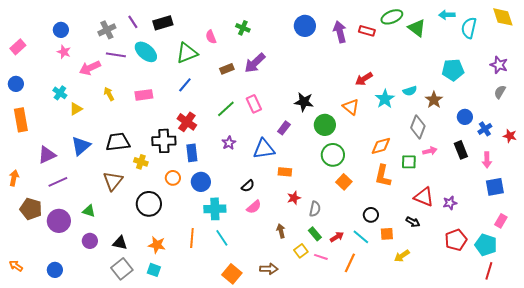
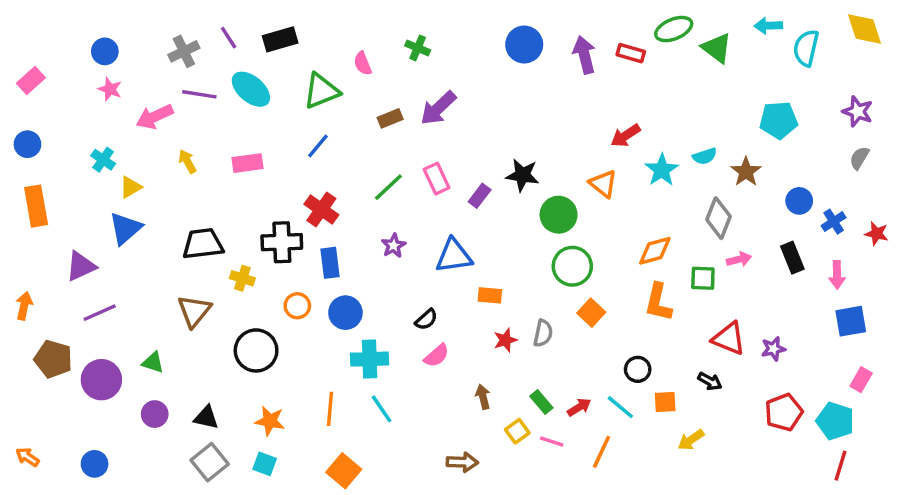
purple rectangle: (284, 128) -> (480, 196), moved
blue triangle: (81, 146) -> (125, 228), moved
gray semicircle: (315, 209) -> (543, 333), moved
orange square: (232, 274) -> (344, 471), moved

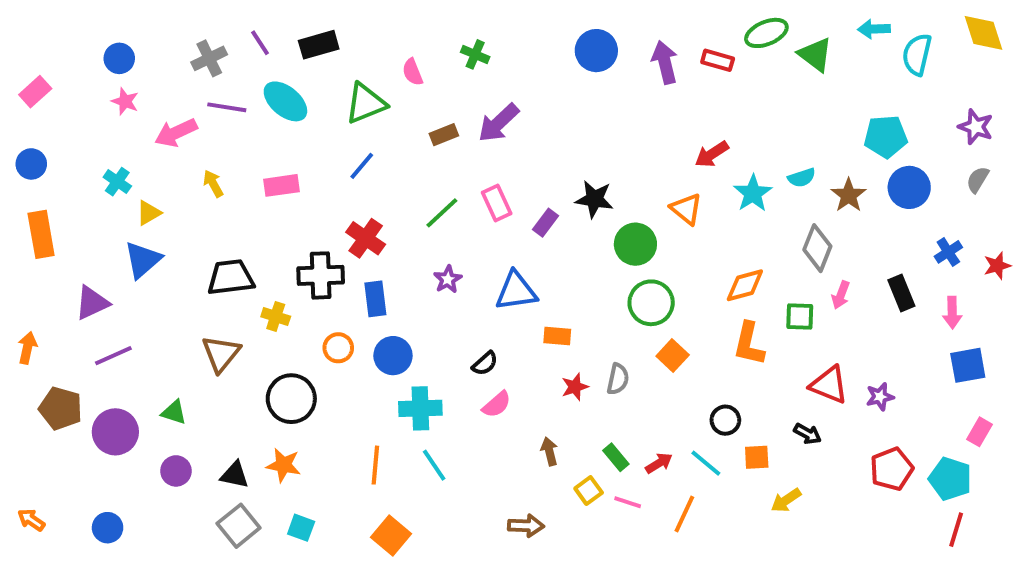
blue circle: (799, 201) -> (909, 187), moved, size x1.4
red star: (877, 234) -> (997, 266), turned -30
pink arrow: (739, 259) -> (841, 295), turned 125
orange star: (270, 421) -> (283, 465), moved

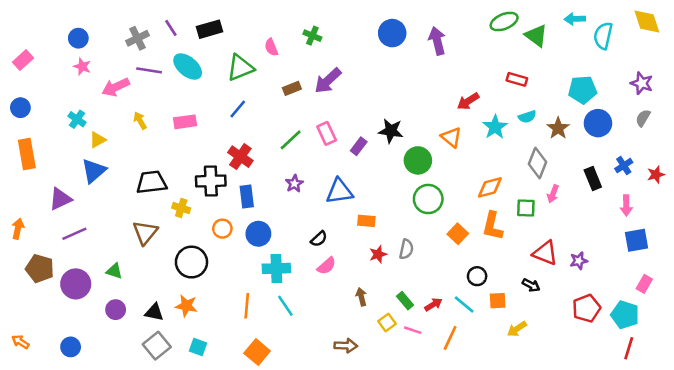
red rectangle: (718, 60) -> (517, 79), moved
black rectangle: (901, 293) -> (593, 178), moved
orange square: (673, 356) -> (458, 234), moved

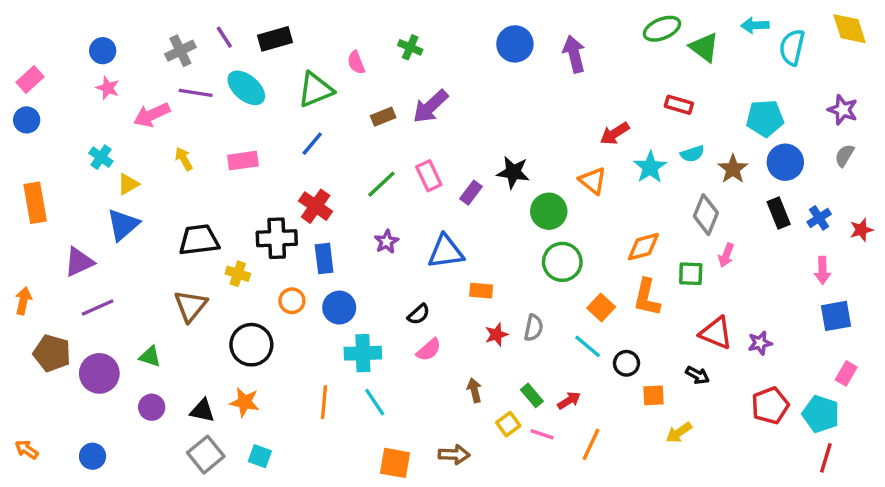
blue circle: (20, 108) -> (27, 120), moved
black rectangle: (593, 178) -> (779, 213), moved
cyan line: (464, 304) -> (588, 346), moved
orange square: (257, 352) -> (395, 463), moved, turned -30

